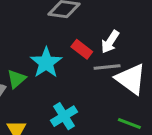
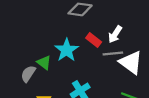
green triangle: (16, 79) -> (44, 62), turned -42

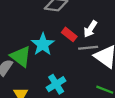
green triangle: (44, 62) -> (21, 57), size x1.5

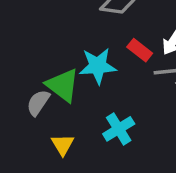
cyan star: (43, 44) -> (98, 66), turned 30

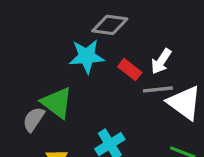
cyan star: (98, 66) -> (87, 56), moved

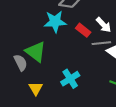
white arrow: (161, 61) -> (104, 25), turned -77
gray semicircle: (34, 119) -> (21, 63), turned 119

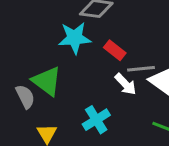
white arrow: (104, 25) -> (126, 84), moved

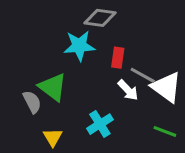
red rectangle: (115, 50) -> (118, 58), turned 60
gray line: (141, 69) -> (143, 75), turned 35

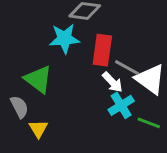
red rectangle: (118, 58) -> (102, 50), size x1.5
gray semicircle: (32, 102) -> (19, 107), moved
cyan cross: (100, 124) -> (121, 105), moved

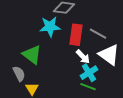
gray line: (127, 68) -> (98, 34), moved
green line: (149, 123) -> (88, 87), moved

